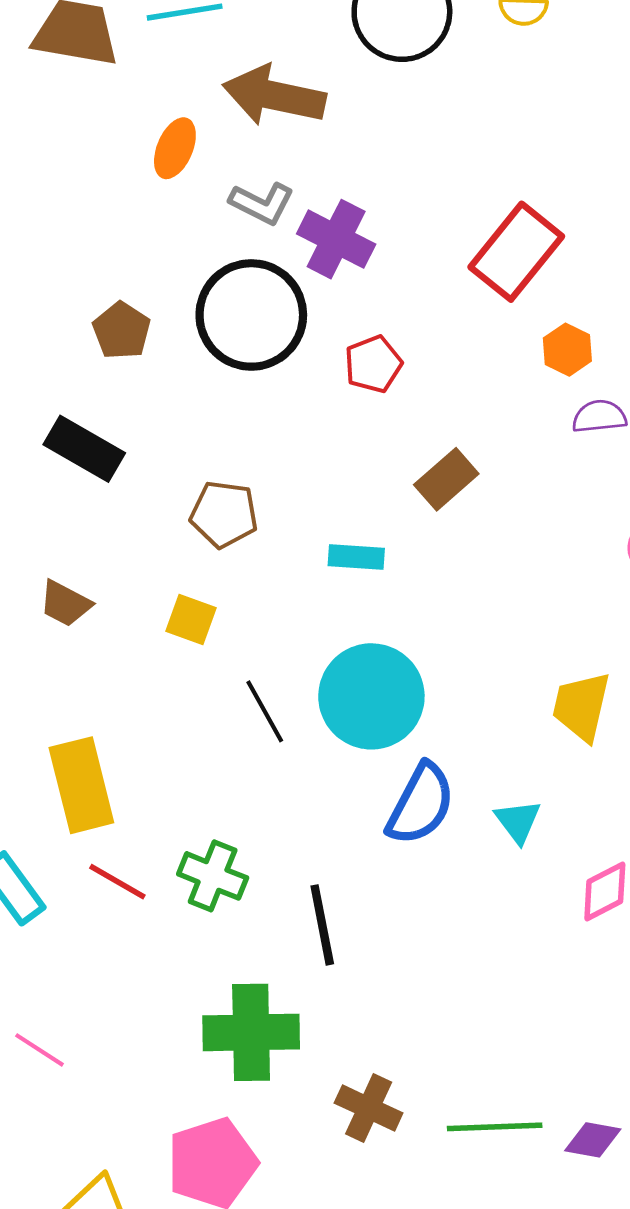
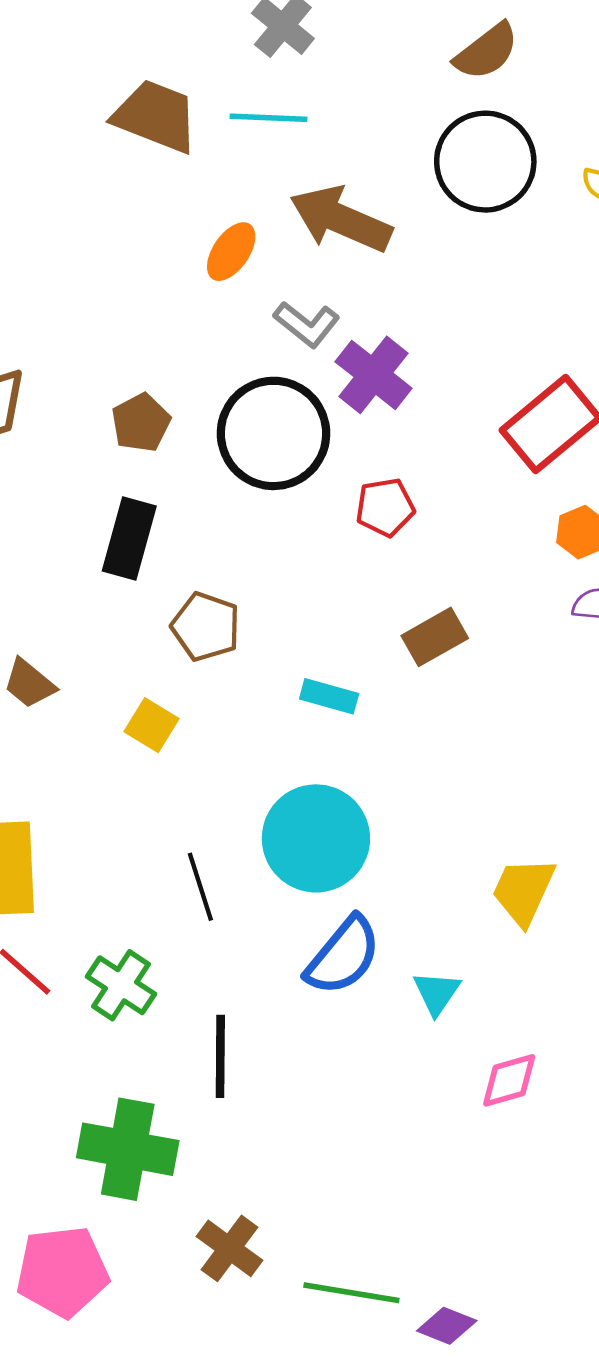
black rectangle: (84, 449) -> (129, 539), moved, turned 64
black line: (265, 711) -> (200, 887), moved

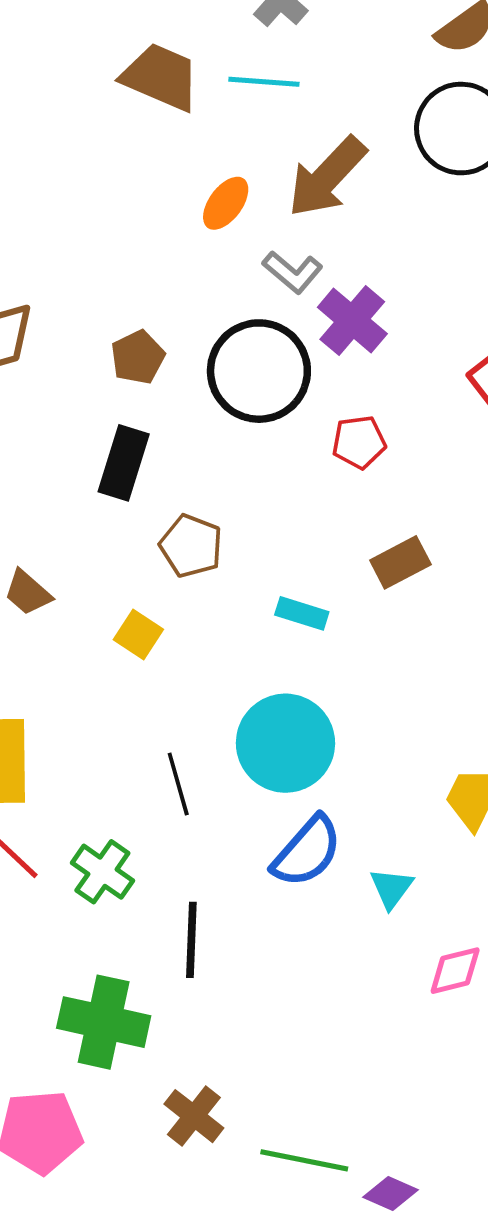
brown arrow: (341, 219) -> (327, 177), turned -72

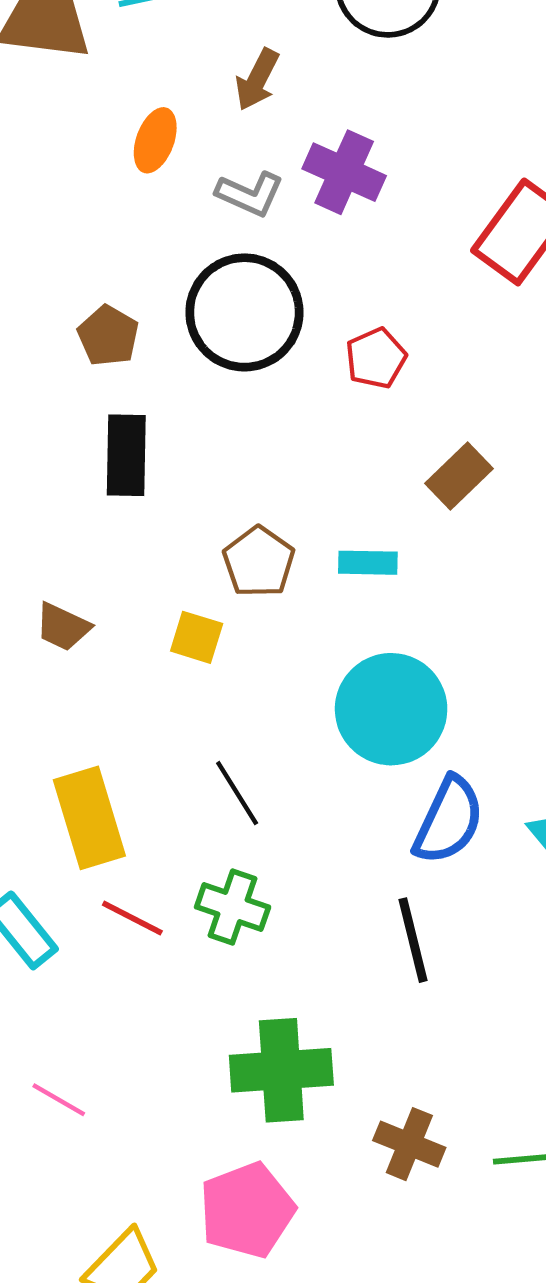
brown arrow: (327, 177) -> (257, 80), size x0.6
purple cross: (352, 320) -> (344, 172), moved
brown pentagon: (191, 546) -> (259, 562), moved, turned 30
black line: (178, 784) -> (237, 793), moved
black line: (191, 940) -> (413, 940), moved

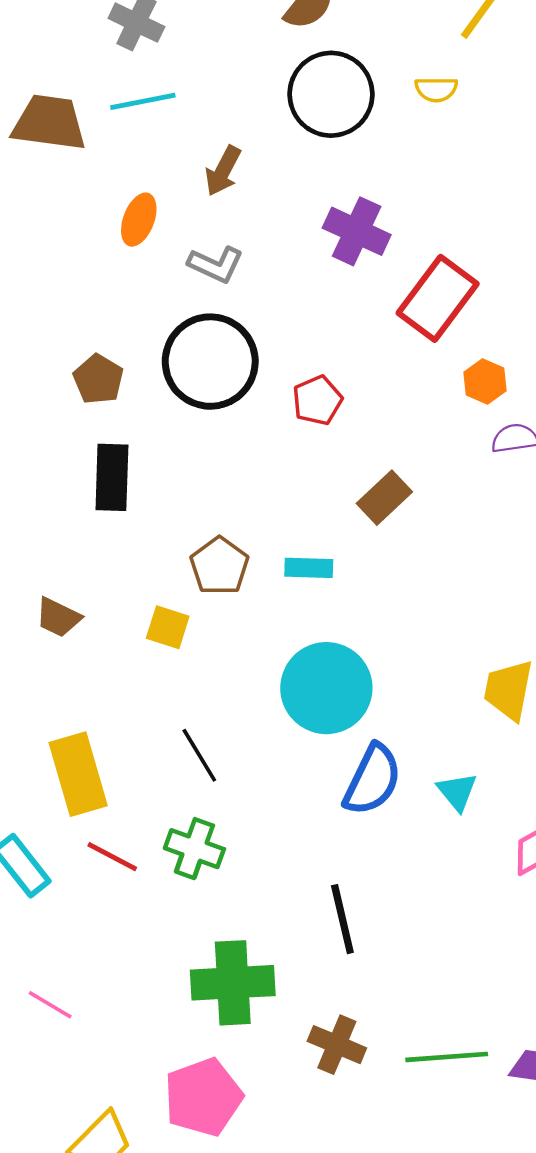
purple cross: (344, 172) -> (357, 231), moved
black line: (413, 940) -> (342, 919), moved

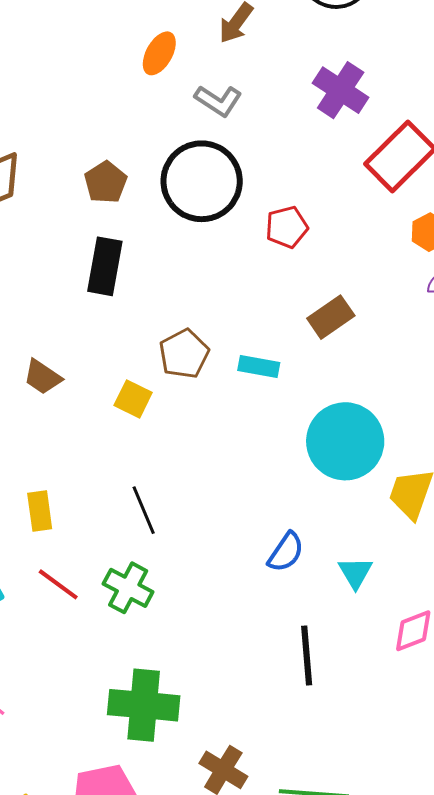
cyan circle: (326, 688) -> (345, 441), moved
yellow rectangle: (78, 774) -> (40, 511), size x0.6
blue semicircle: (372, 780) -> (286, 552), size x0.7
black line: (342, 919) -> (307, 656), moved

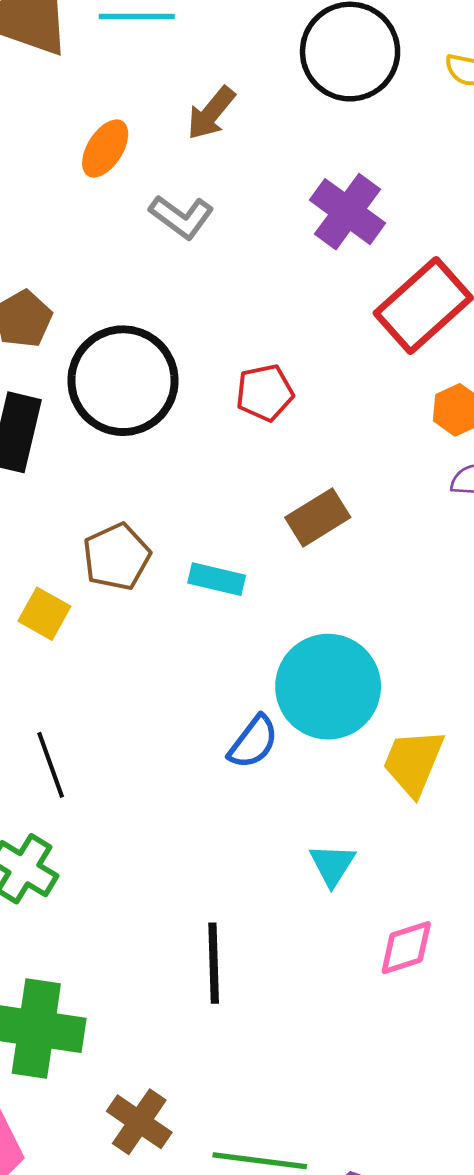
black circle: (202, 181) -> (123, 381), moved
blue semicircle: (286, 552) -> (253, 742), moved
black line: (307, 656) -> (214, 963), moved

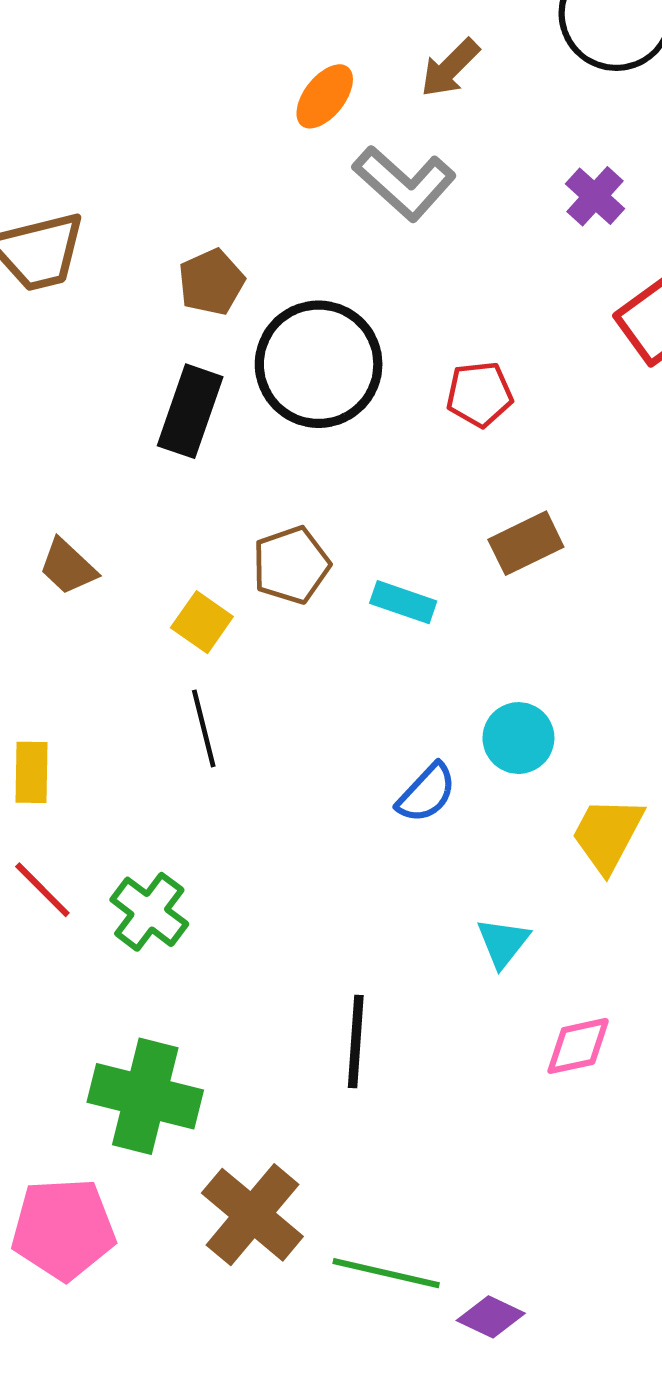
purple cross: (347, 212) -> (595, 196), size x0.7
gray L-shape: (181, 217) -> (404, 183), size x1.4
cyan circle: (328, 687) -> (518, 738), size x0.6
black line: (51, 765) -> (204, 728), moved
brown cross: (139, 1122) -> (252, 1215), size x1.4

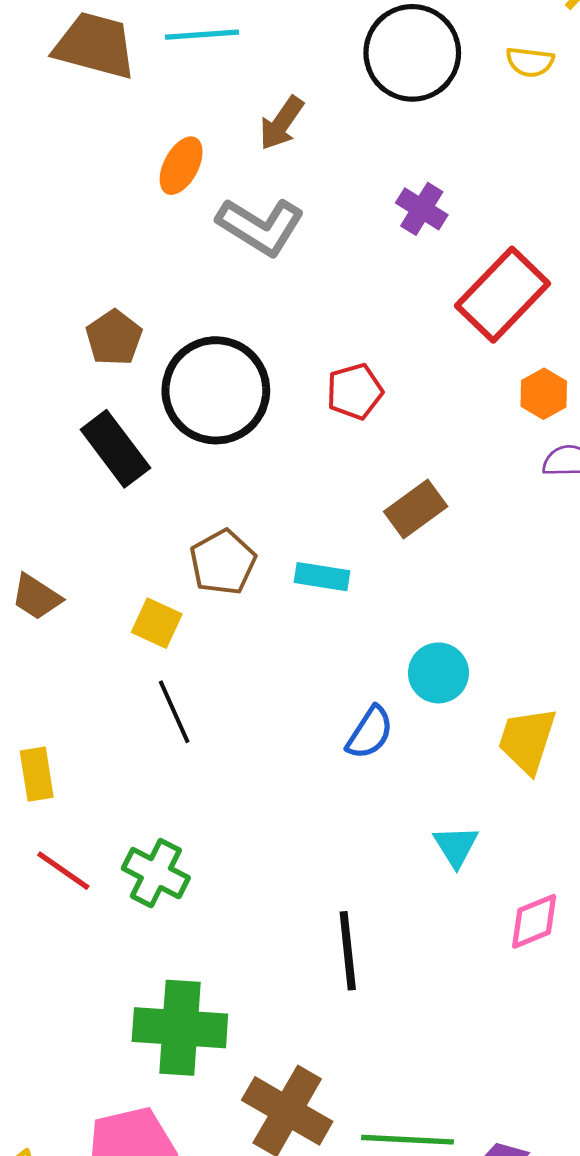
black rectangle: (190, 411) -> (115, 449), turned -46

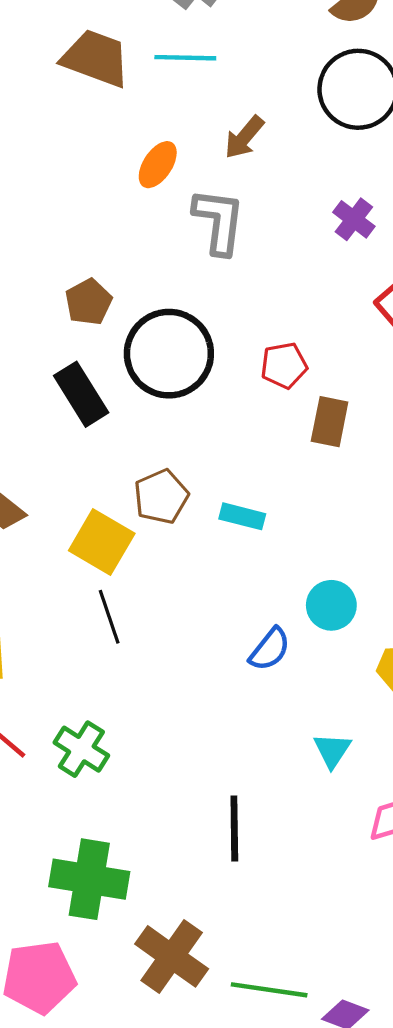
gray L-shape: (261, 226) -> (219, 221), turned -120
brown rectangle: (416, 509) -> (330, 422), moved, turned -48
yellow square: (157, 623) -> (102, 542), size x1.5

